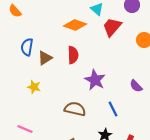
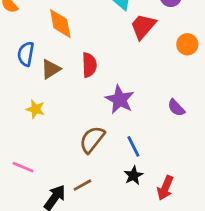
orange diamond: (75, 25) -> (60, 24), moved, turned 60
brown semicircle: (75, 109) -> (92, 140), turned -65
blue line: (113, 109) -> (133, 146), moved

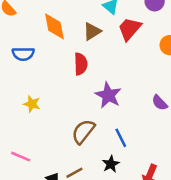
blue semicircle: (26, 54) -> (23, 54), turned -100
brown triangle: (51, 69) -> (92, 31), moved
black star: (133, 175) -> (111, 164), moved

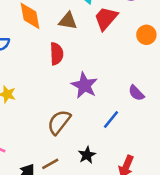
brown triangle: (92, 31) -> (68, 21), turned 42
blue line: (121, 138) -> (111, 120), moved, turned 66

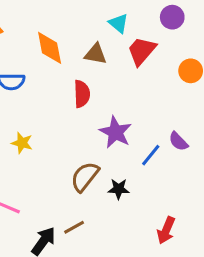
blue line: (111, 120) -> (151, 155), moved
black star: (87, 155) -> (119, 189), moved, turned 30

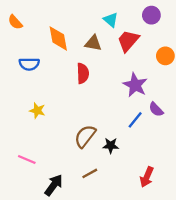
purple star: (116, 132) -> (135, 85), moved
brown line: (74, 227) -> (90, 173), moved

